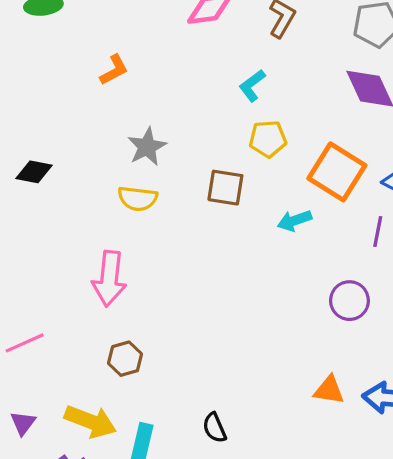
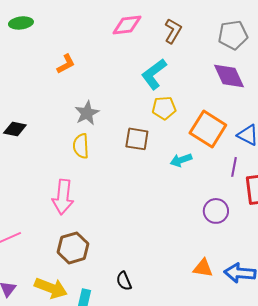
cyan L-shape: (252, 86) -> (154, 74), size x1.5
yellow semicircle: (138, 199) -> (81, 146), turned 80
brown hexagon: (125, 359) -> (73, 248), size x1.4
black semicircle: (214, 428) -> (124, 281), moved

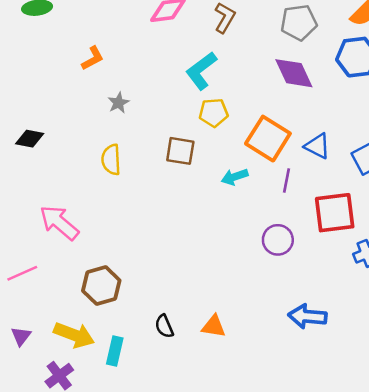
gray star: (87, 113) -> (119, 103), moved, size x0.7
purple line: (234, 167) -> (286, 181), moved
pink arrow: (63, 197) -> (59, 223), moved, turned 124
orange triangle: (203, 268) -> (214, 326), moved

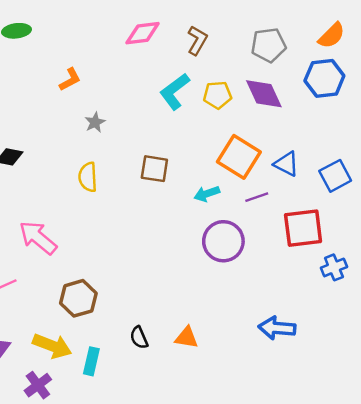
yellow pentagon: (214, 113) -> (217, 95), moved
purple line: (286, 181) -> (257, 197), turned 60
purple circle: (278, 240) -> (223, 241), moved, size x1.4

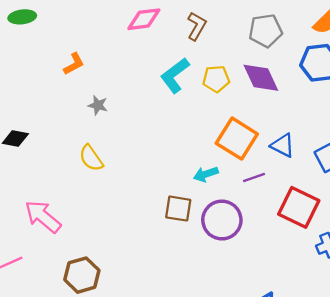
gray star: (95, 122) -> (98, 105), turned -30
brown square: (154, 169) -> (178, 209), moved
yellow semicircle: (88, 177) -> (91, 158), turned -32
red square: (303, 228) -> (299, 207), turned 33

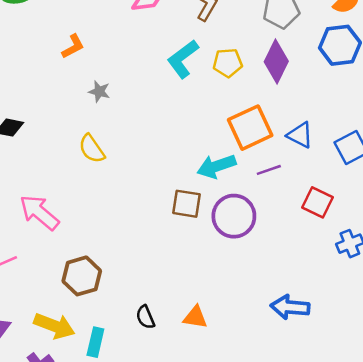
purple diamond: (261, 78) -> (276, 61), turned 51
orange square: (237, 139) -> (250, 128), turned 33
cyan arrow: (206, 174) -> (216, 166), size x1.4
red square: (299, 207) -> (317, 202), size x0.7

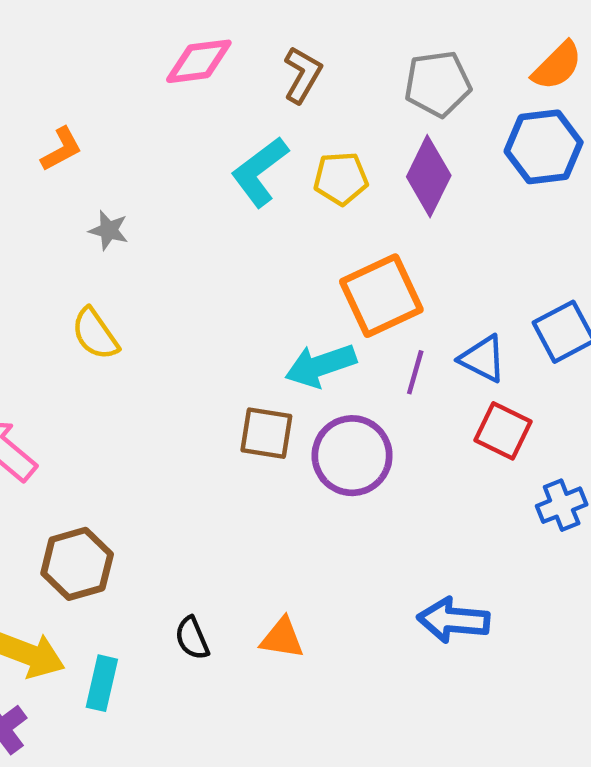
blue triangle: (300, 135) -> (483, 359), moved
purple line: (269, 170) -> (415, 372), turned -55

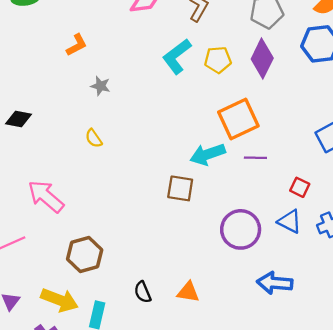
yellow semicircle: (95, 334) -> (94, 138), size x0.7
blue triangle: (483, 359) -> (290, 221), moved
purple line: (415, 372) -> (255, 158), turned 75
red square: (503, 431) -> (300, 187), size x0.7
purple circle: (352, 456) -> (241, 229), moved

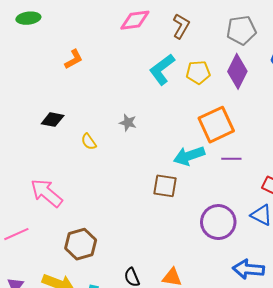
gray star: (101, 86) -> (128, 123), moved
black diamond: (18, 119) -> (53, 120), moved

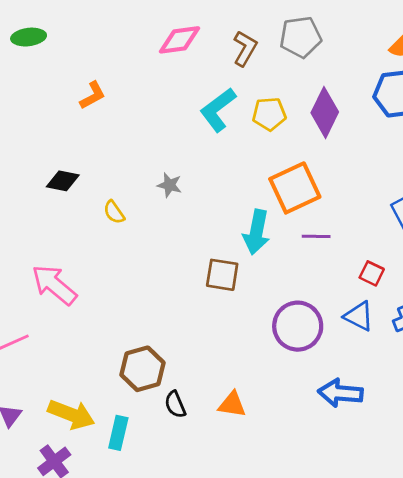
gray pentagon: (241, 30) -> (301, 37), moved
cyan arrow: (189, 156) -> (256, 232), turned -60
brown hexagon: (81, 244) -> (142, 369), moved

